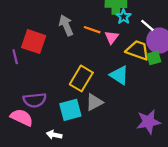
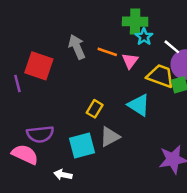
yellow rectangle: (81, 78) -> (95, 109), size x0.6

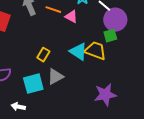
pink triangle: (130, 61) -> (71, 17), turned -40
yellow trapezoid: (160, 76) -> (95, 51), moved

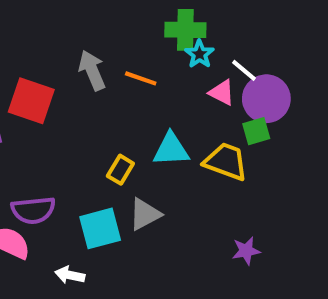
pink triangle: (71, 17) -> (222, 93), moved
cyan triangle: (78, 52) -> (171, 149), moved, turned -36
purple star: (105, 95) -> (246, 251), size x0.6

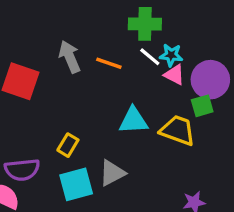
cyan star: (199, 54) -> (171, 55), moved, turned -30
white line: (244, 70) -> (150, 57), moved
yellow rectangle: (120, 170) -> (68, 145), moved

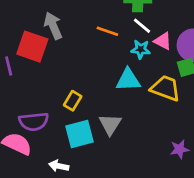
cyan star: (171, 55) -> (141, 49), moved
gray arrow: (70, 57) -> (53, 26), moved
gray triangle: (112, 173) -> (110, 124), turned -30

